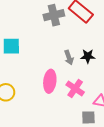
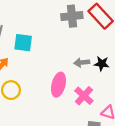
gray arrow: (69, 58) -> (82, 63), turned 96

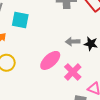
pink ellipse: (59, 85) -> (50, 60), turned 30

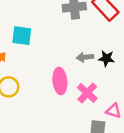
pink ellipse: (50, 60) -> (60, 81), turned -50

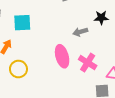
black star: (106, 58) -> (101, 18), moved

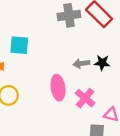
black star: (101, 18) -> (102, 63), moved

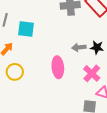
pink cross: (85, 98) -> (92, 73), moved

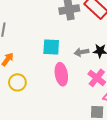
cyan square: (26, 29) -> (51, 47), moved

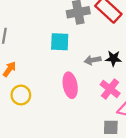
cyan square: (51, 47) -> (60, 42), moved

